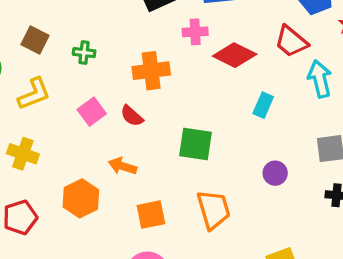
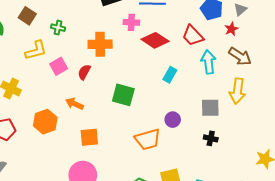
yellow L-shape: (34, 94) -> (36, 50), moved
red semicircle: (132, 116) -> (84, 72), turned 70
orange trapezoid: (213, 210) -> (147, 139), moved, turned 84

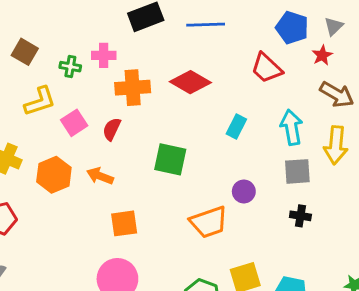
pink cross: (131, 22) -> (104, 55), moved
red diamond: (155, 40) -> (190, 82), moved
cyan arrow: (208, 62) -> (291, 127), moved
orange hexagon: (45, 122) -> (54, 175), moved

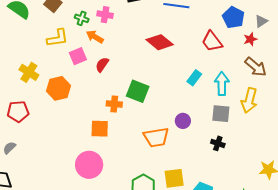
orange cross: (133, 88) -> (114, 104), moved, size x0.7
cyan rectangle: (236, 127) -> (194, 78), moved
orange arrow: (100, 176) -> (95, 37), moved

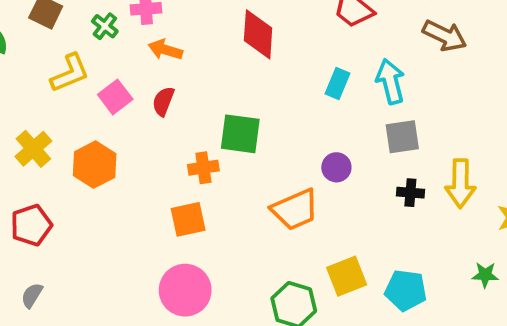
green cross: (82, 18) -> (105, 26), turned 32
orange arrow: (95, 37) -> (165, 50), moved
red diamond: (160, 42) -> (258, 34), turned 68
yellow cross: (29, 72) -> (33, 149), turned 30
yellow arrow: (249, 100) -> (460, 183), moved

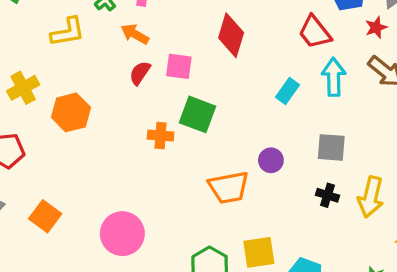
orange arrow: (165, 50) -> (135, 34), moved
cyan arrow: (390, 81) -> (334, 77), moved
pink square: (115, 97) -> (179, 66), moved, turned 32
orange square: (188, 219) -> (45, 216), moved, turned 36

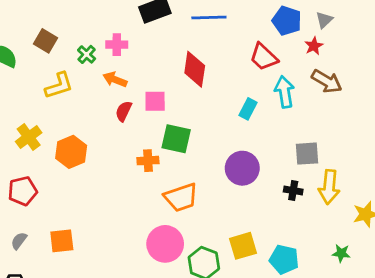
gray square: (331, 147) -> (307, 154), moved
purple circle: (271, 160) -> (242, 168), size x1.6
orange trapezoid: (229, 187) -> (181, 197), moved
orange square: (45, 216) -> (62, 241), turned -35
pink circle: (122, 234) -> (165, 244), moved

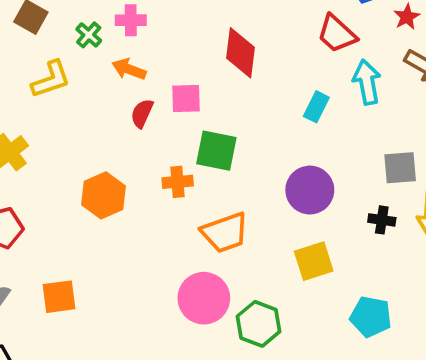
orange hexagon: (71, 152) -> (103, 195), moved
yellow square: (243, 246) -> (314, 261), moved

